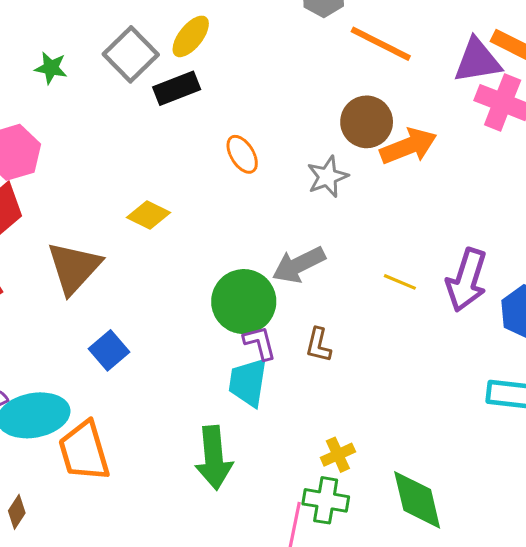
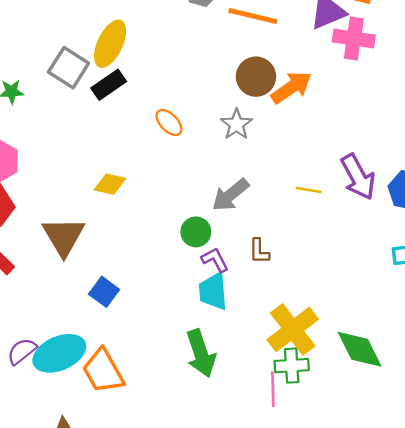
yellow ellipse: (191, 36) -> (110, 44), size x1.4
purple arrow: (467, 280) -> (358, 177), turned -33
green circle: (244, 302) -> (196, 232), size x0.6
yellow cross: (338, 455) -> (293, 329), size x2.0

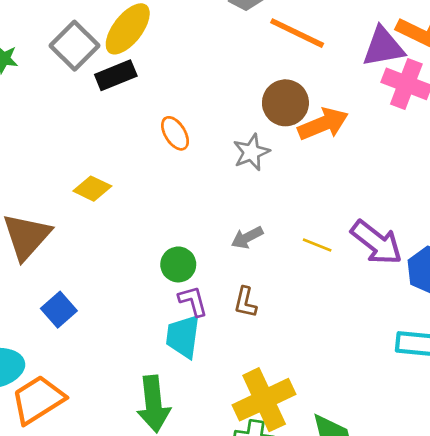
purple arrow: (358, 177) -> (377, 242), turned -36
gray arrow: (230, 195) -> (247, 238), moved, size x0.7
orange trapezoid: (103, 371) -> (38, 400), turned 75

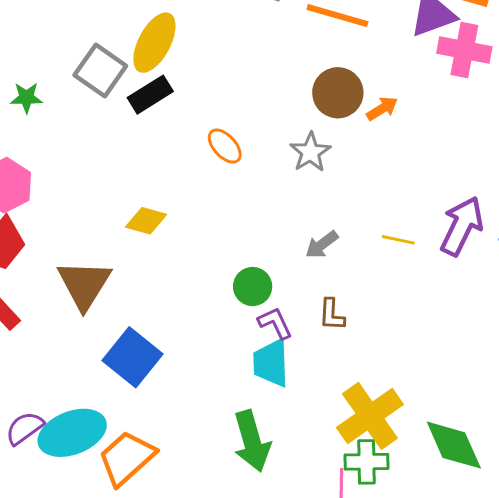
orange arrow: (323, 124) -> (382, 109), size x0.6
purple arrow: (377, 242) -> (462, 226), turned -92
blue square: (59, 310) -> (133, 357), size x1.5

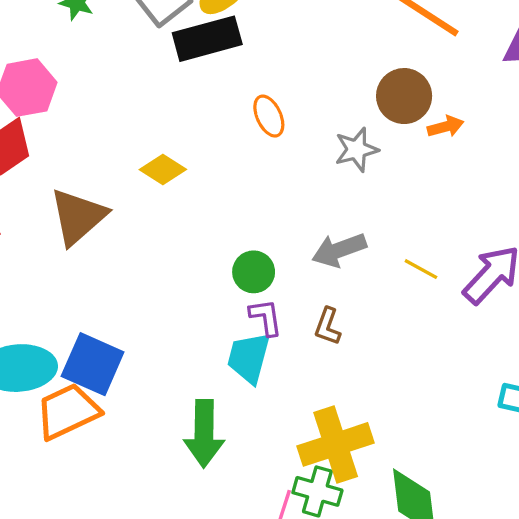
black rectangle: (150, 95) -> (207, 39), size x1.4
gray arrow: (322, 245) -> (339, 250), size x1.4
blue square: (133, 357) -> (93, 364), moved, turned -32

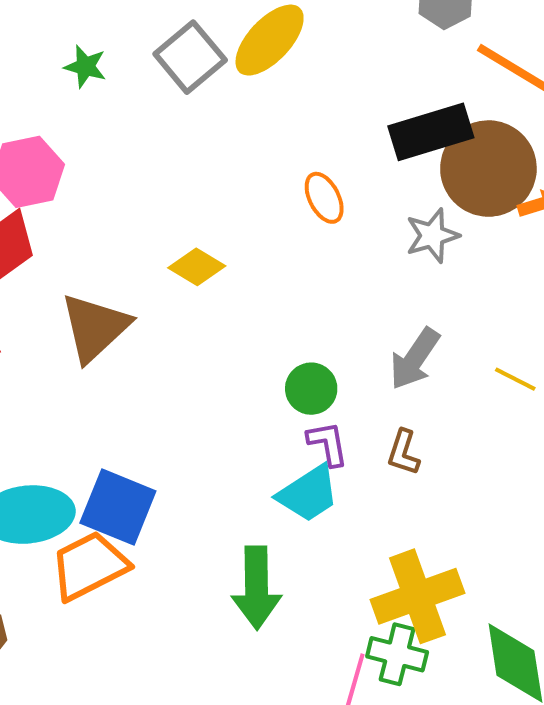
black rectangle: (207, 39) -> (431, 132), moved
brown circle: (404, 96) -> (488, 169), size x1.4
gray arrow: (339, 250) -> (415, 359), turned -34
cyan trapezoid: (249, 358) -> (308, 494), turned -136

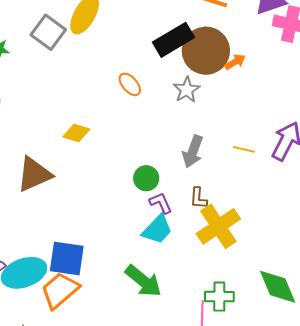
brown triangle: (95, 327) -> (34, 174), turned 33
green arrow: (256, 588) -> (143, 281), turned -36
yellow cross: (417, 596) -> (218, 226), moved

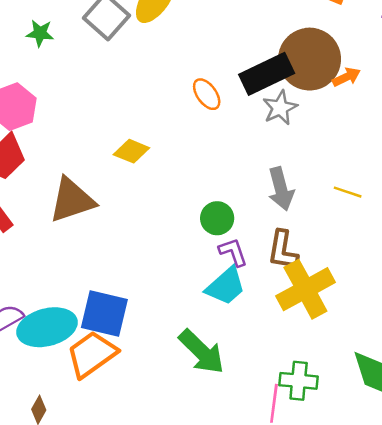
black rectangle: (174, 40) -> (267, 74), moved
gray arrow: (193, 151) -> (281, 189), turned -40
brown L-shape: (198, 198) -> (283, 250), size x1.4

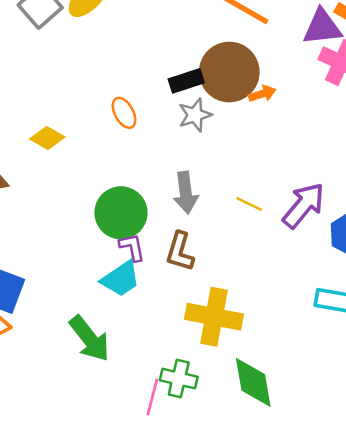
black rectangle: (267, 74) -> (186, 81), size x0.7
orange ellipse: (207, 94) -> (124, 113), moved
green circle: (217, 218) -> (121, 213), size x1.6
yellow cross: (305, 289) -> (214, 317), moved, turned 32

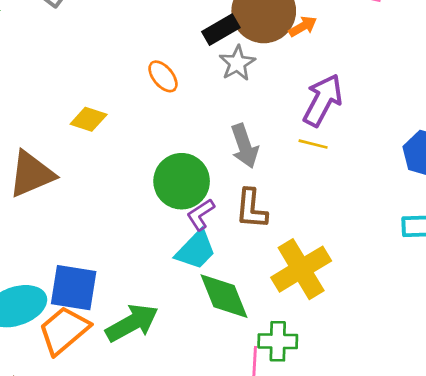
purple arrow: (304, 205) -> (323, 100), moved
purple L-shape: (132, 247) -> (201, 215), turned -100
yellow cross: (214, 317) -> (301, 269), turned -30
green arrow: (89, 339) -> (132, 323), moved, turned -69
green diamond: (253, 382) -> (224, 296), moved

